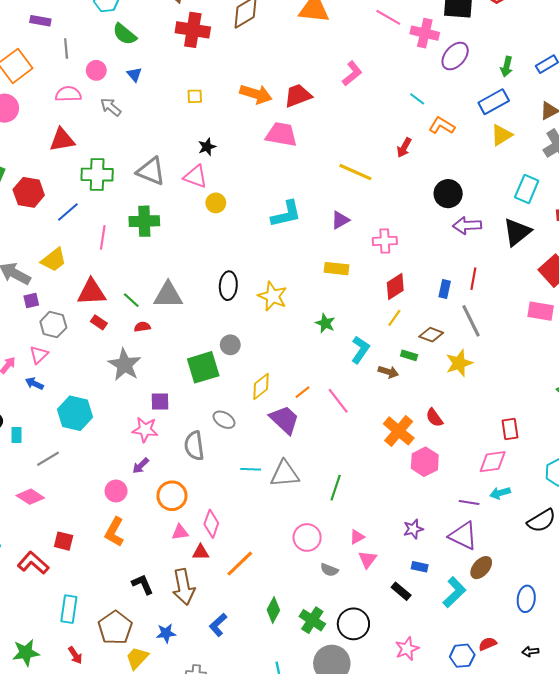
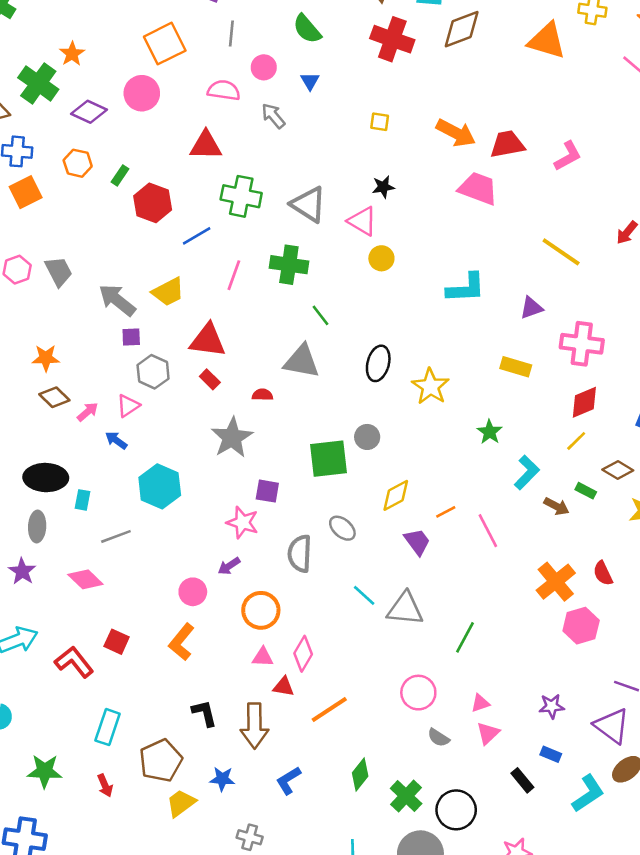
pink L-shape: (352, 73) -> (568, 156), moved
pink cross: (385, 241) -> (582, 344), size x1.4
green line: (131, 300) -> (320, 315), moved
purple trapezoid: (284, 420) -> (417, 542), size x0.7
cyan line: (251, 469) -> (364, 595), turned 30

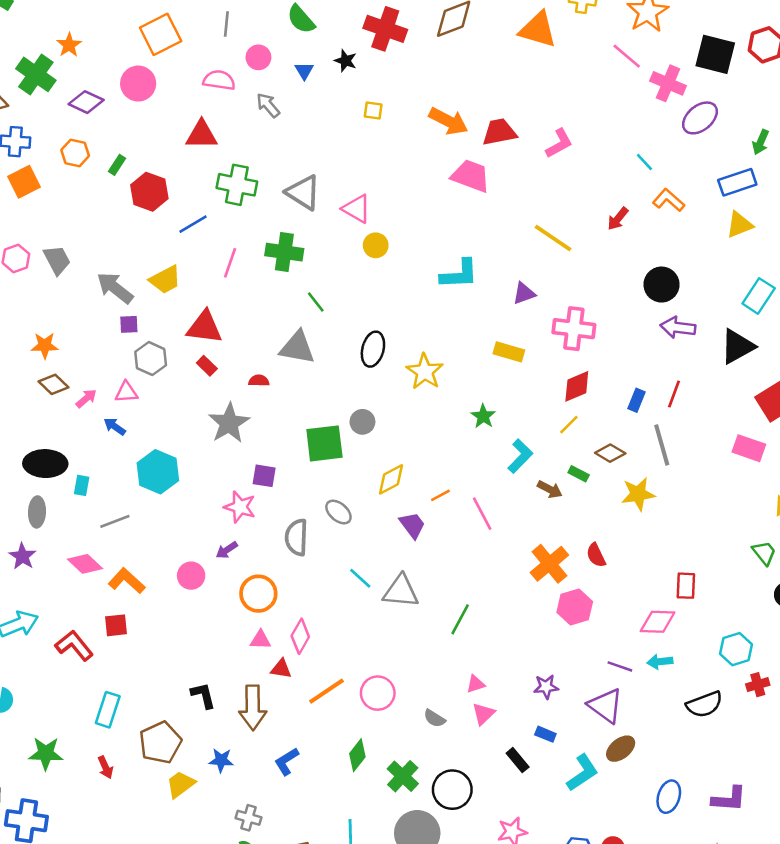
black star: (383, 187) -> (346, 61), moved, turned 30
pink triangle: (128, 406) -> (126, 392), turned 30
red square: (117, 642) -> (116, 625), turned -30
orange L-shape: (181, 642) -> (127, 581), moved, turned 93
pink circle: (418, 693) -> (378, 693), moved

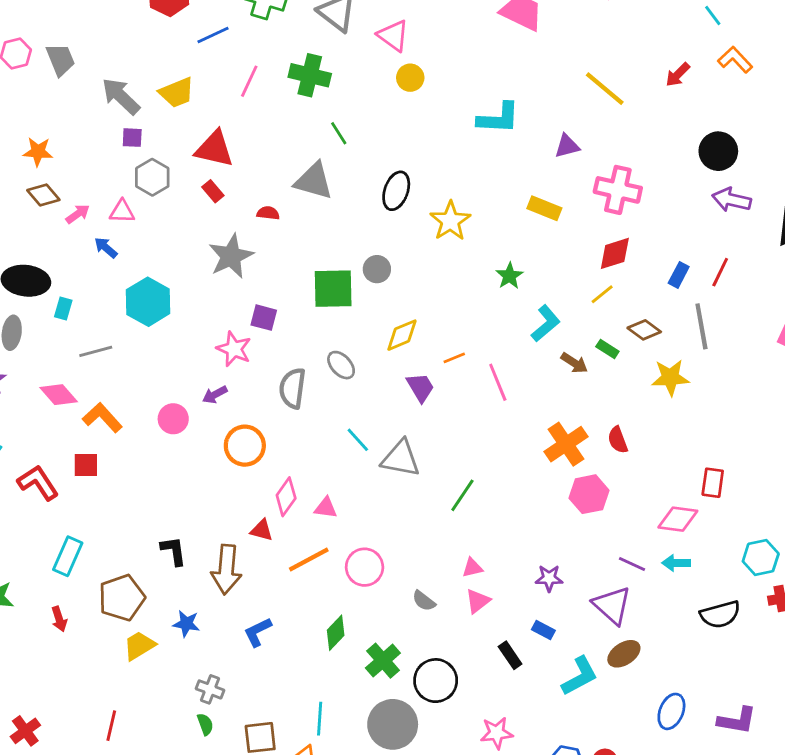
pink triangle: (260, 640) -> (326, 508), moved

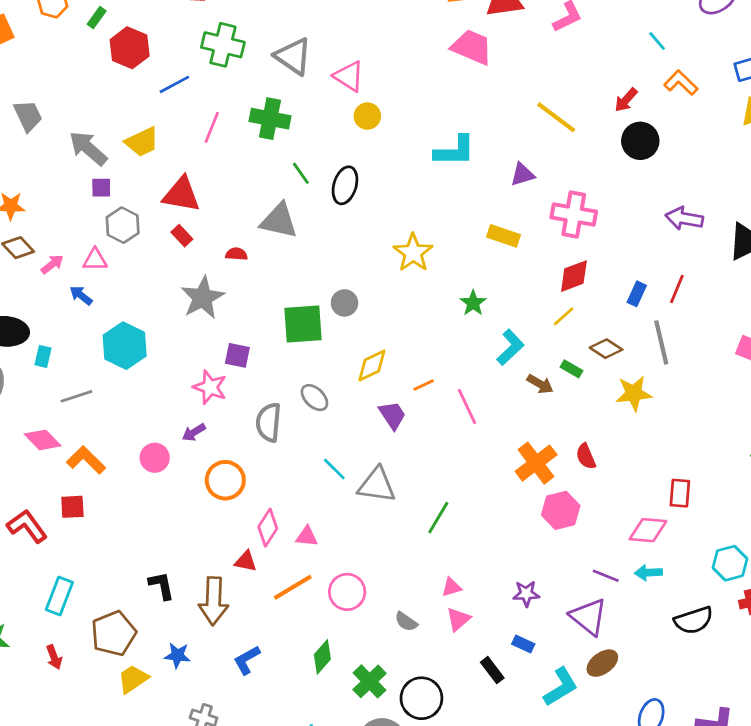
black circle: (718, 151) -> (640, 141), moved
black ellipse: (396, 191) -> (345, 185), moved

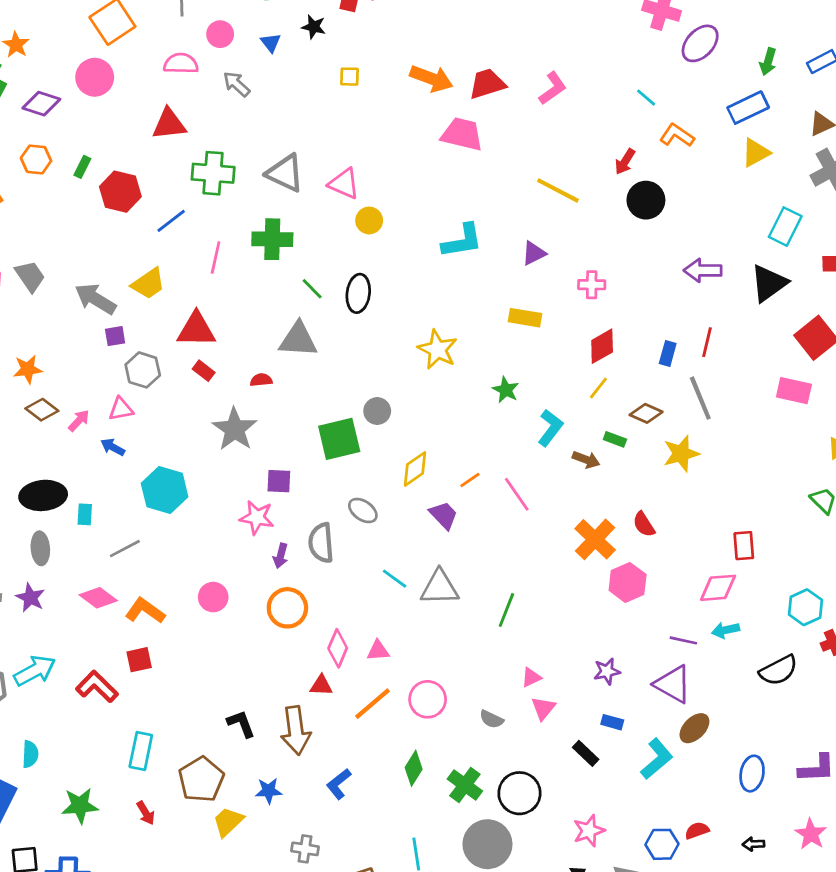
pink cross: (574, 214) -> (592, 285), size x0.6
purple arrow: (194, 432) -> (281, 556), moved, turned -35

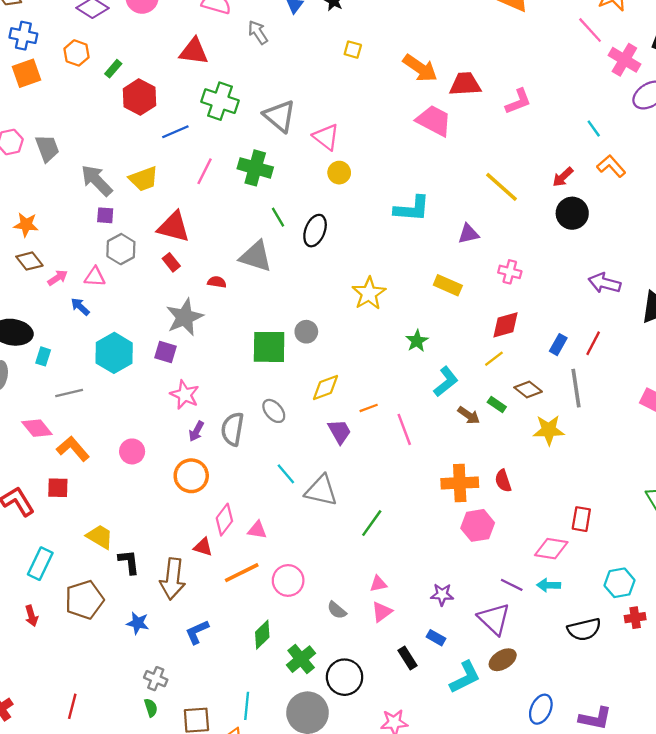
purple square: (279, 481) -> (166, 352), moved
orange cross: (595, 539) -> (460, 483), turned 30
yellow trapezoid: (228, 822) -> (100, 537), moved, turned 60

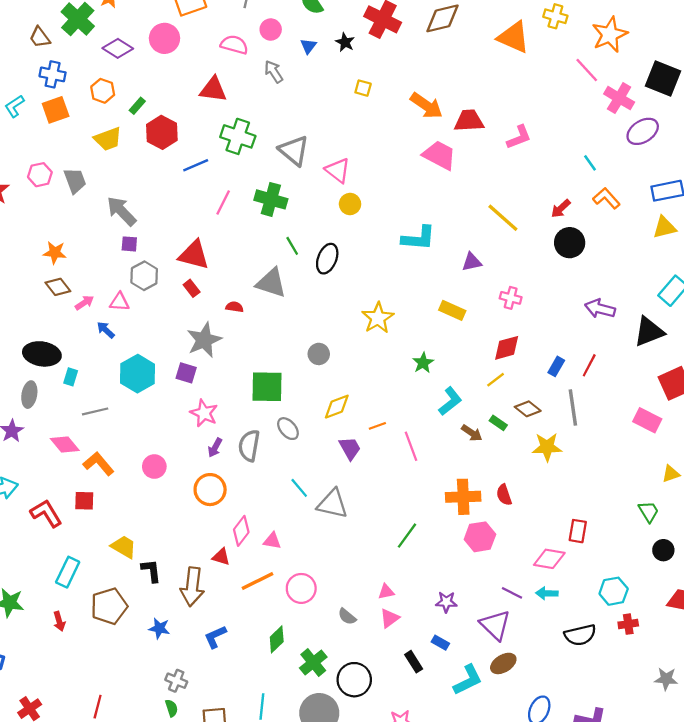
yellow trapezoid: (144, 179) -> (108, 139), moved
green square: (269, 347) -> (267, 387), moved
green line: (372, 523) -> (407, 536), moved

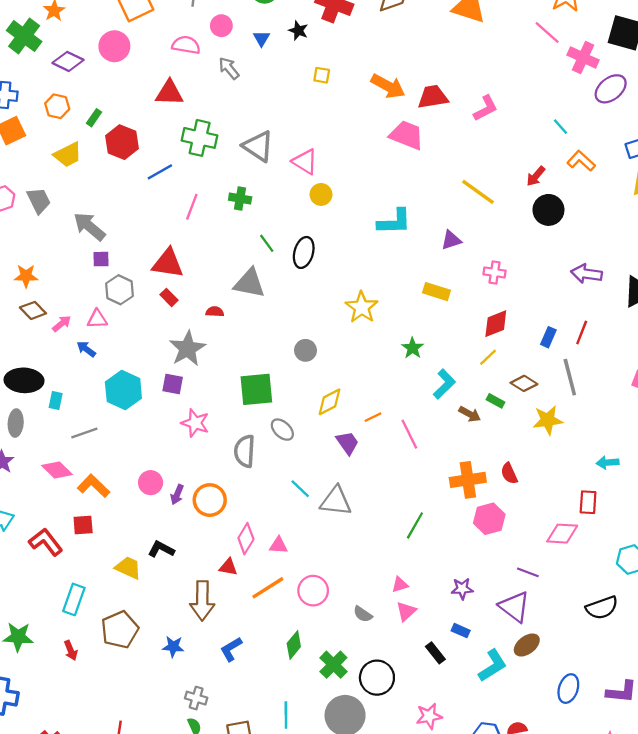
green cross: (271, 199) -> (240, 198), size x0.7
purple arrow: (215, 448) -> (177, 495), moved
black L-shape: (151, 571) -> (161, 549), moved, turned -50
cyan arrow: (547, 593) -> (608, 463), moved

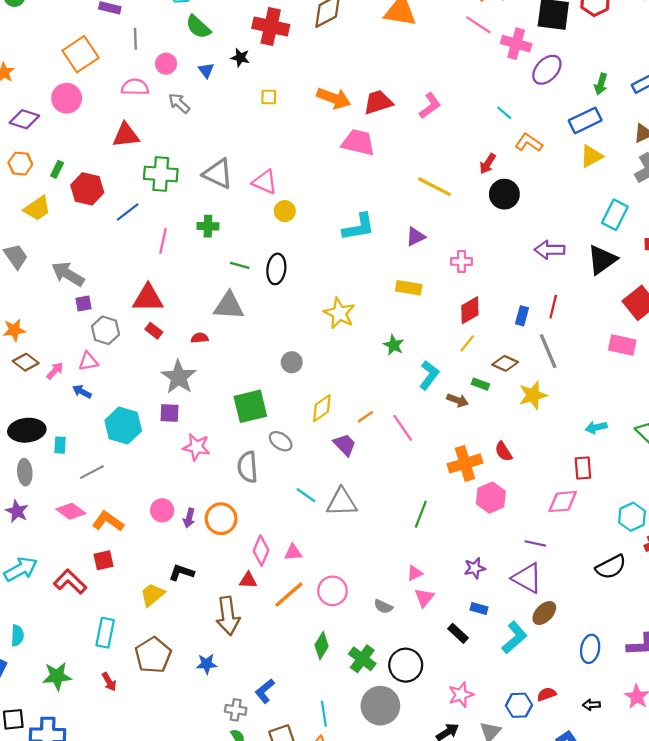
green line: (267, 243) -> (240, 265), turned -30
yellow trapezoid: (128, 568) -> (153, 595), turned -56
blue L-shape: (231, 649) -> (265, 691), moved

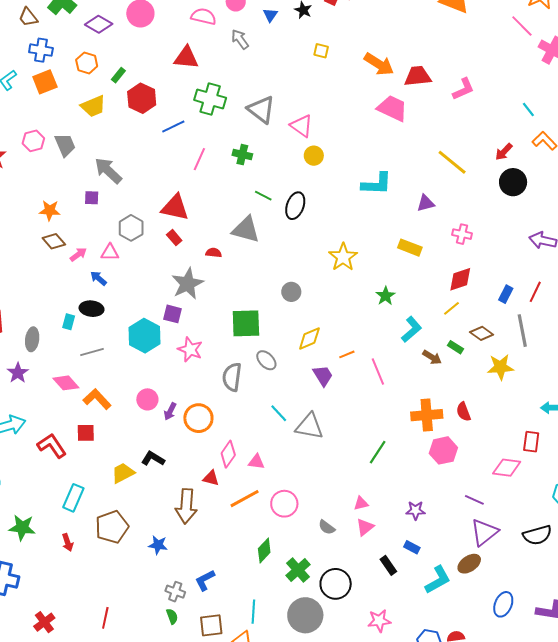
purple square: (83, 304) -> (92, 198), moved
cyan hexagon: (123, 426) -> (145, 336), moved
black ellipse: (27, 430) -> (92, 309), moved, size x0.7
purple triangle: (527, 578) -> (484, 532), moved, turned 40

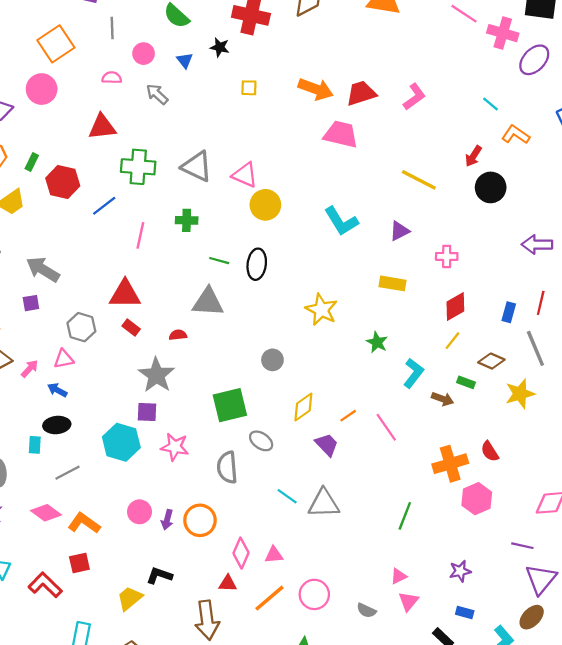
pink semicircle: (204, 16) -> (112, 78), size x0.7
yellow circle: (314, 156) -> (265, 205), size x1.4
cyan L-shape: (377, 184) -> (341, 221), turned 68

